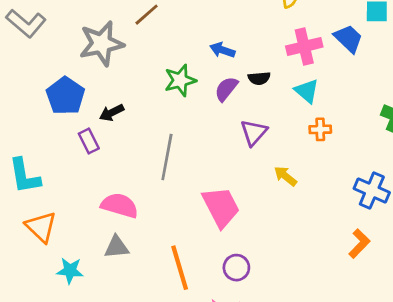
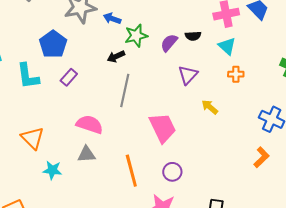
blue arrow: (222, 50) -> (112, 18), moved
black arrow: (112, 113) -> (116, 57), moved
purple rectangle: (89, 141) -> (69, 77), turned 66
cyan L-shape: (24, 176) -> (28, 76), moved

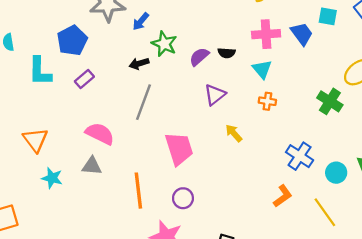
blue arrow: (112, 18) -> (141, 21), turned -78
green star: (136, 36) -> (164, 44), turned 30

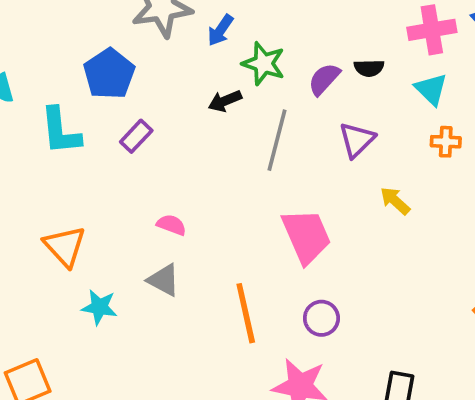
gray line: (143, 102) -> (277, 140), moved
pink semicircle: (100, 134) -> (171, 225), size x0.6
gray triangle: (92, 166) -> (164, 280), turned 30

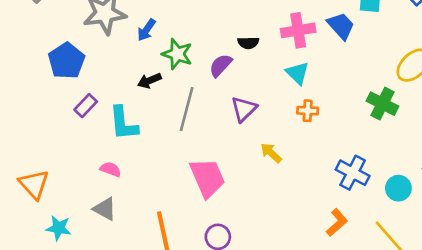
black semicircle: (369, 68) -> (248, 43), moved
cyan L-shape: (60, 131) -> (123, 123), moved

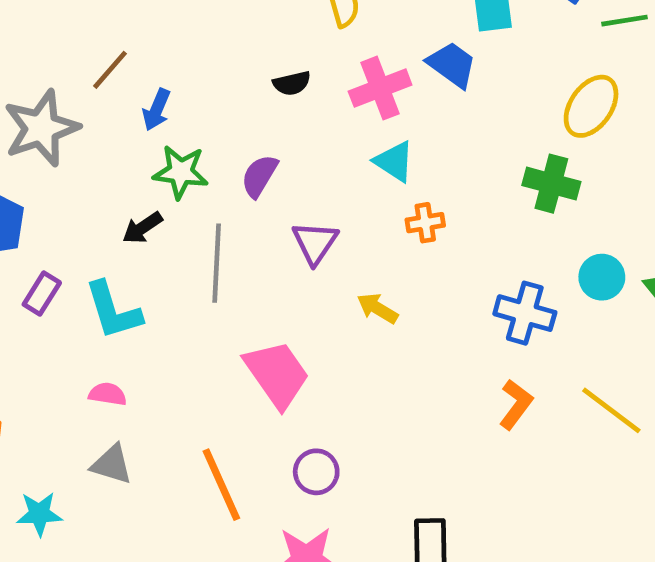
blue arrow: (146, 30) -> (157, 110), moved
black semicircle: (248, 43) -> (292, 83), moved
cyan circle: (398, 188) -> (602, 277), moved

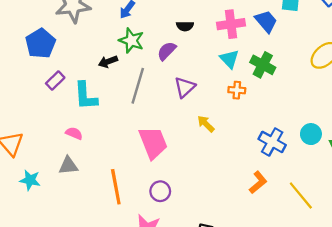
black semicircle: (292, 83) -> (185, 26), moved
green cross: (551, 184) -> (263, 65), moved
gray triangle: (112, 464) -> (68, 166), turned -36

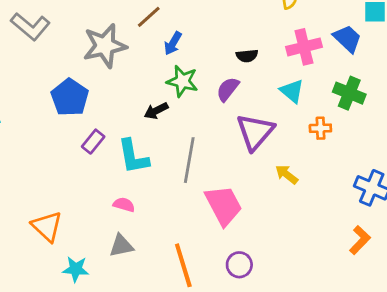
cyan triangle: (229, 59) -> (292, 91), moved
gray line: (138, 86) -> (189, 160), moved
purple triangle: (185, 87) -> (255, 132), size x1.4

